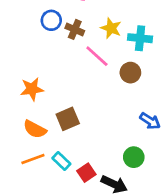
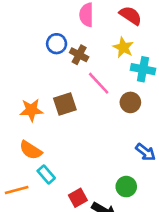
yellow star: (111, 28) -> (123, 47), moved
brown square: (68, 119) -> (65, 104), moved
orange line: (33, 159) -> (17, 190), moved
cyan rectangle: (61, 161) -> (46, 174), moved

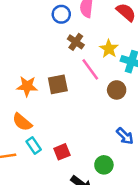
blue circle: (57, 44) -> (61, 14), moved
yellow star: (123, 47) -> (109, 49), moved
red square: (78, 198) -> (62, 152), moved

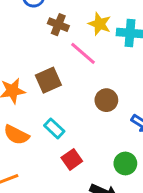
brown circle: (117, 90) -> (106, 100), moved
cyan rectangle: (34, 145) -> (54, 128), moved

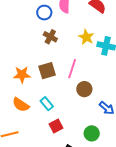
brown cross: (58, 25) -> (50, 37), moved
pink line: (83, 53) -> (72, 69), moved, turned 60

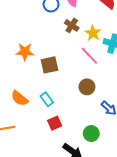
brown cross: (50, 37) -> (72, 25), moved
pink line: (72, 69) -> (89, 56), moved, turned -66
orange star: (22, 75) -> (25, 52), moved

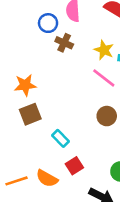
brown cross: (72, 25) -> (64, 43), moved
brown square: (50, 65) -> (30, 114), moved
orange semicircle: (20, 98) -> (47, 178), moved

